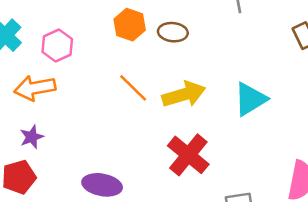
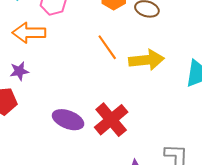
red cross: (188, 155) -> (111, 120), moved

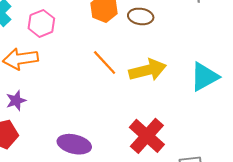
red cross: (111, 120) -> (147, 136), moved

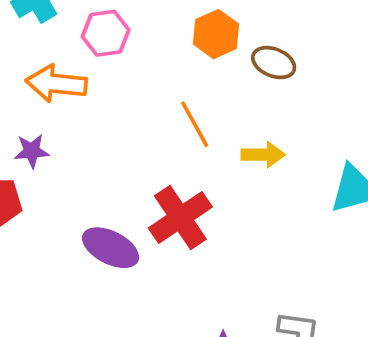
yellow arrow: (148, 70) -> (263, 155), size x0.7
red cross: (147, 136) -> (180, 217), moved

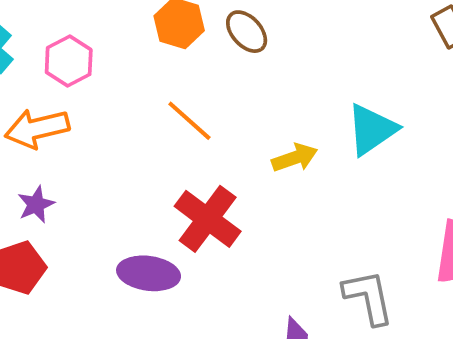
brown ellipse: (274, 63) -> (247, 32), turned 45
yellow arrow: (263, 155) -> (295, 158), moved

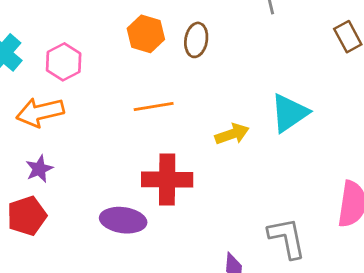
brown ellipse: (247, 32) -> (196, 40), turned 52
orange line: (189, 121) -> (154, 106), turned -51
red cross: (208, 219) -> (167, 180), turned -36

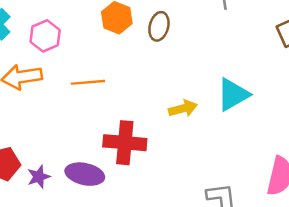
orange line: (154, 106) -> (88, 82), moved
purple star: (39, 169) -> (39, 177), moved

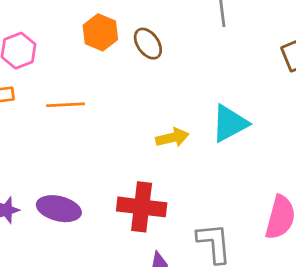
brown ellipse: (159, 26) -> (148, 44), turned -52
red cross: (125, 143) -> (142, 207), moved

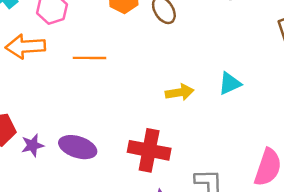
cyan triangle: (230, 123) -> (230, 83), size x0.7

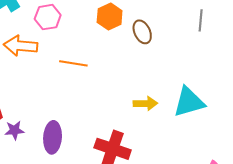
cyan triangle: (230, 83) -> (189, 102), size x1.6
purple ellipse: (78, 147) -> (53, 137), turned 68

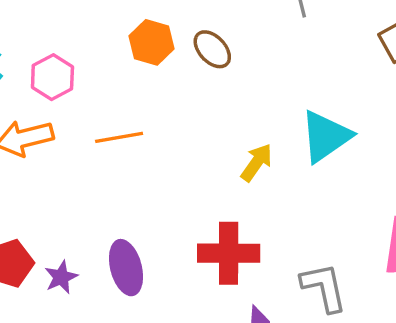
yellow arrow: (145, 103) -> (257, 162), turned -35

